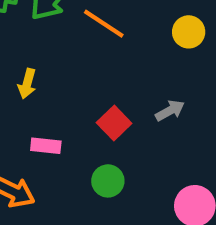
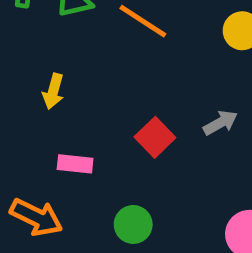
green circle: (108, 181) -> (133, 224), moved

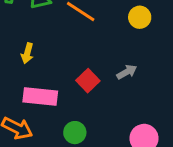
pink rectangle: (75, 164) -> (40, 97), size x1.6

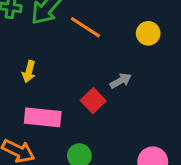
gray arrow: (127, 72) -> (121, 81), moved

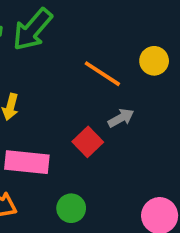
orange line: (85, 27) -> (102, 74), moved

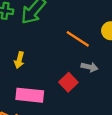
gray arrow: (121, 118) -> (89, 67), turned 42

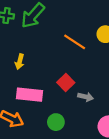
gray arrow: (89, 67) -> (86, 97), moved

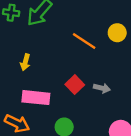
gray arrow: (86, 97) -> (102, 88), moved

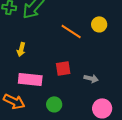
red square: (75, 85) -> (63, 68), turned 35
gray arrow: (102, 88) -> (91, 78), moved

